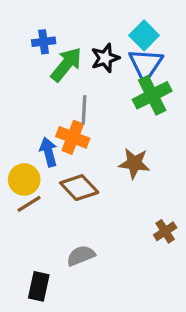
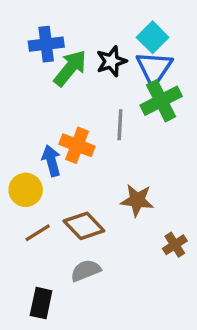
blue cross: (44, 42) -> (46, 44), size x1.4
gray line: (84, 110) -> (120, 125), moved
brown star: (134, 163) -> (137, 200), moved
brown diamond: (79, 188) -> (84, 226), moved
brown line: (29, 204) -> (38, 233), moved

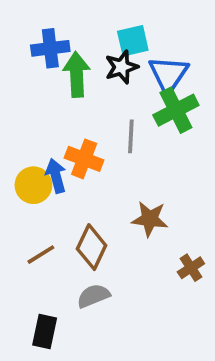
cyan square: (153, 37) -> (133, 41), moved, turned 32
green arrow: (70, 68) -> (77, 75), turned -42
yellow circle: (26, 190) -> (33, 185), moved
brown diamond: (84, 226) -> (92, 247), turned 69

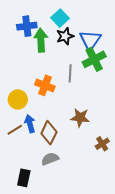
cyan square: (133, 41) -> (60, 18), moved, turned -30
blue arrow: (56, 176) -> (30, 124), moved
brown line: (41, 255) -> (15, 130), moved

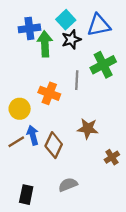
blue triangle: (90, 40) -> (99, 25), moved, turned 45
gray semicircle: (50, 159) -> (68, 185), moved

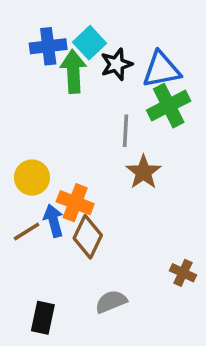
cyan square: (66, 20) -> (90, 43), moved
blue triangle: (99, 25) -> (161, 70), moved
orange cross: (49, 93) -> (75, 203), moved
brown star: (88, 129) -> (143, 172), moved, turned 30
brown cross: (112, 157) -> (183, 273), moved, turned -32

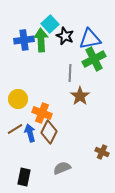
blue cross: (48, 46) -> (24, 40), moved
black star: (116, 64) -> (65, 36), turned -30
blue arrow: (54, 221) -> (30, 133), moved

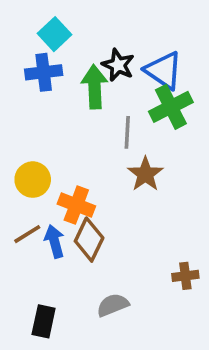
cyan square: (50, 24) -> (55, 34), moved
blue triangle: (90, 39) -> (164, 70), turned 45
green arrow: (41, 40) -> (95, 87), moved
brown cross: (102, 152) -> (185, 276), turned -32

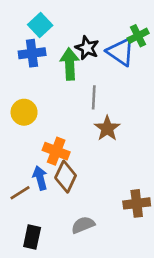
green cross: (171, 107) -> (138, 36), moved, size x0.7
yellow circle: (33, 180) -> (24, 112), moved
brown line: (27, 234) -> (20, 193), moved
brown cross: (185, 276) -> (137, 203), size x1.4

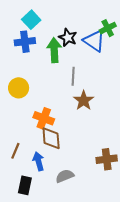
brown diamond: (66, 177) -> (51, 138), turned -30
blue arrow: (40, 178) -> (38, 161), moved
brown line: (20, 193) -> (15, 151), turned -35

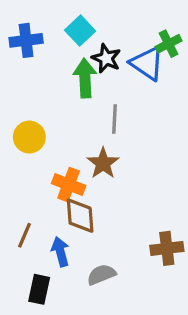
cyan square: (31, 20) -> (80, 31), moved
blue cross: (25, 42) -> (26, 40), moved
brown star: (84, 100) -> (103, 163), moved

